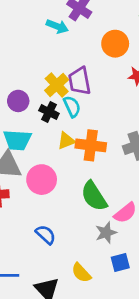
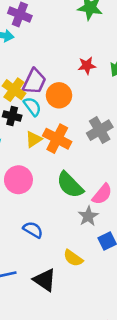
orange circle: (115, 44) -> (59, 95), moved
purple trapezoid: (80, 81) -> (34, 82), turned -132
orange cross: (91, 145) -> (57, 139), turned 32

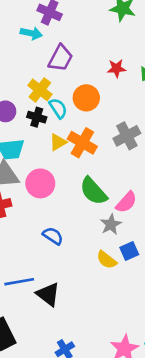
purple trapezoid: (34, 82) -> (61, 58), moved
yellow semicircle: (73, 258) -> (107, 260), moved
black triangle: (45, 280) -> (48, 294), moved

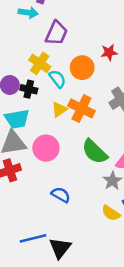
red star: (116, 68) -> (109, 52), moved
black cross: (37, 117) -> (29, 89), moved
black triangle: (48, 294) -> (60, 248), turned 35

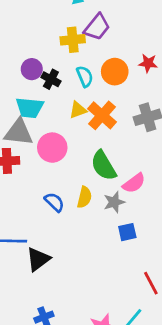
yellow cross: (40, 63) -> (73, 40), moved, turned 35
yellow semicircle: (111, 213) -> (84, 197), moved, turned -126

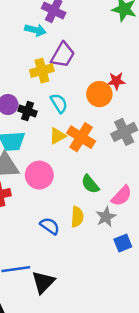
orange circle: (115, 72) -> (99, 94), moved
green semicircle: (103, 166) -> (90, 184), size x0.7

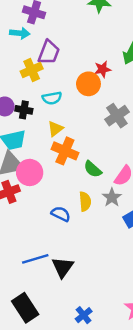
cyan semicircle: (59, 103) -> (52, 98), turned 120
orange cross: (81, 137) -> (65, 151), moved
pink circle: (39, 175) -> (30, 172), moved

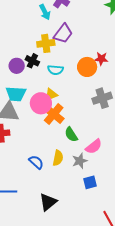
cyan arrow: (20, 33) -> (45, 12), turned 42
black cross: (24, 110) -> (32, 61), moved
pink circle: (30, 172) -> (41, 103), moved
black triangle: (63, 267) -> (48, 202), moved

